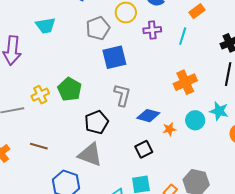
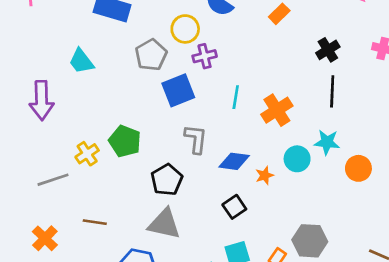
cyan trapezoid: (46, 26) -> (81, 61), turned 70
purple cross: (152, 30) -> (205, 56), moved
cyan line: (183, 36) -> (236, 97), moved

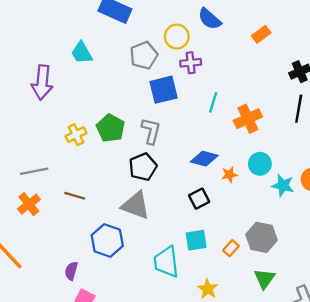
gray L-shape: (196, 139) -> (151, 131), moved
cyan star: (327, 142) -> (283, 185), moved
gray line: (53, 180) -> (34, 171), moved

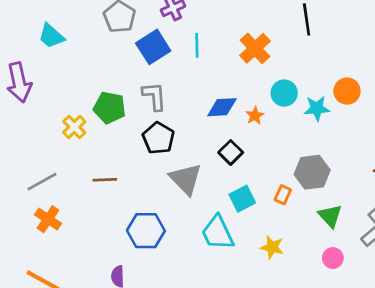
cyan line: (213, 102) -> (197, 45), moved
brown line: (75, 196) -> (105, 180), moved
gray triangle: (136, 205) -> (186, 179), moved, turned 44

